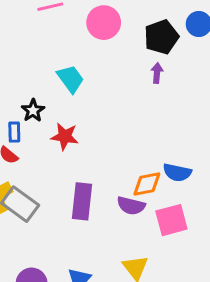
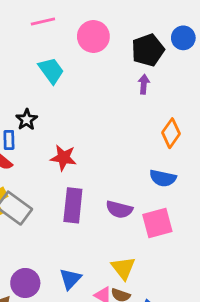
cyan trapezoid: (70, 79) -> (51, 71), moved
red star: (65, 136) -> (63, 158), moved
orange diamond: (147, 184) -> (171, 133), moved, turned -44

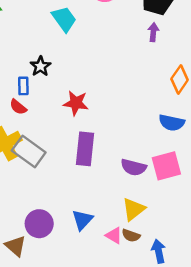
purple semicircle: (119, 209) -> (134, 167), moved
yellow triangle: (123, 268) -> (134, 209), turned 30

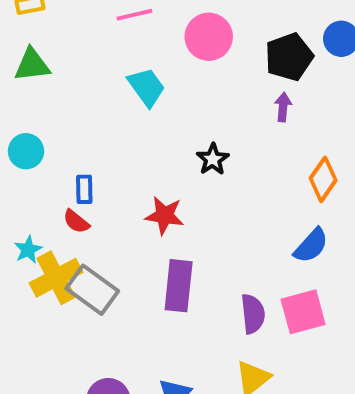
black star: (40, 66) -> (213, 159), moved
blue semicircle: (172, 123) -> (311, 246), turned -60
purple semicircle: (134, 167) -> (253, 314), turned -110

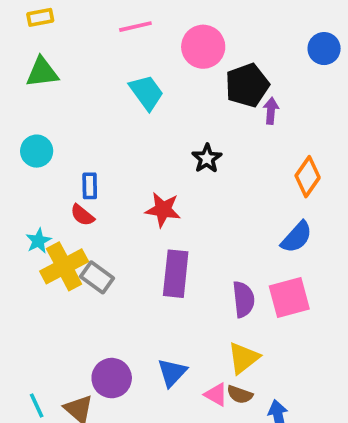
black pentagon: (289, 57) -> (247, 85), moved
gray rectangle: (92, 290) -> (97, 277), size x0.7

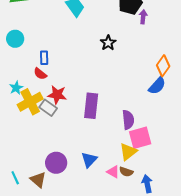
orange diamond: (308, 177) -> (163, 66), moved
red star: (163, 210) -> (57, 95), moved
pink square: (289, 298) -> (140, 138), moved

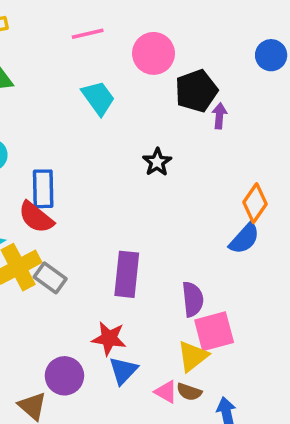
blue rectangle: (44, 58) -> (43, 189), size x1.5
red semicircle: (40, 74) -> (36, 217), size x1.5
red star: (57, 95) -> (109, 338), moved

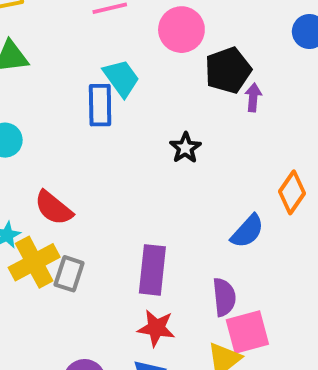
blue rectangle: (43, 189) -> (100, 105), moved
blue semicircle: (244, 239) -> (247, 231), moved
gray rectangle: (50, 278) -> (69, 274), turned 72
red star: (109, 338) -> (156, 328), moved

